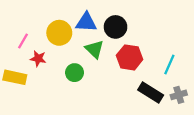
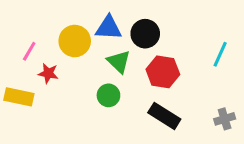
cyan line: (169, 64) -> (220, 54), moved
green circle: (75, 73) -> (108, 95), moved
black rectangle: (151, 93) -> (164, 116), moved

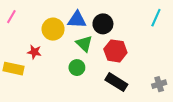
pink line: (29, 51) -> (11, 17), moved
cyan line: (220, 54) -> (156, 18), moved

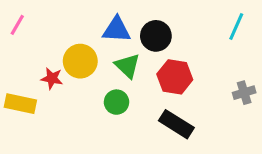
yellow circle: (53, 29) -> (80, 61), moved
gray cross: (159, 84) -> (244, 93), moved

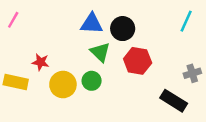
yellow circle: (80, 61) -> (63, 85), moved
black rectangle: (176, 124) -> (174, 101), moved

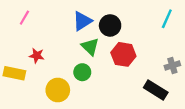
pink line: (13, 20) -> (24, 18), moved
blue triangle: (92, 24) -> (82, 21), turned -35
yellow circle: (63, 85) -> (58, 90), moved

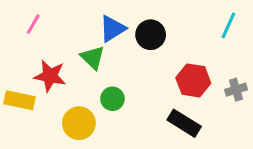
green triangle: (90, 47) -> (93, 58), moved
red hexagon: (123, 54) -> (193, 80), moved
red star: (37, 56) -> (50, 76), size x1.5
black rectangle: (156, 90) -> (184, 123), moved

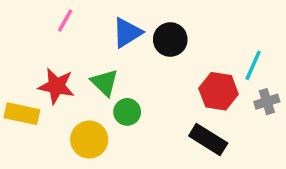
pink line: (33, 24) -> (65, 21), moved
cyan line: (228, 26) -> (253, 65), moved
green triangle: (93, 58) -> (105, 83), moved

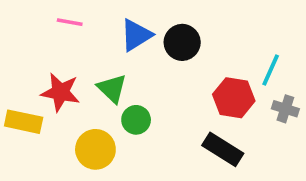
pink line: (65, 21) -> (70, 22), turned 70
gray cross: (267, 102) -> (285, 109), turned 35

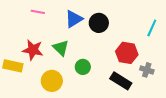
cyan line: (271, 70) -> (152, 28), moved
gray cross: (285, 109) -> (147, 70), moved
green circle: (136, 120) -> (83, 67), moved

